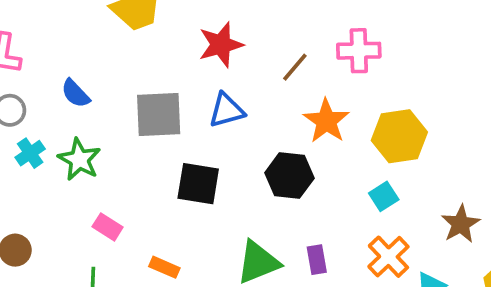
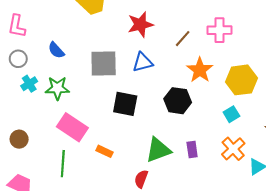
green star: (79, 160) -> (57, 88), turned -30
pink rectangle: (108, 227) -> (72, 127), size x1.8

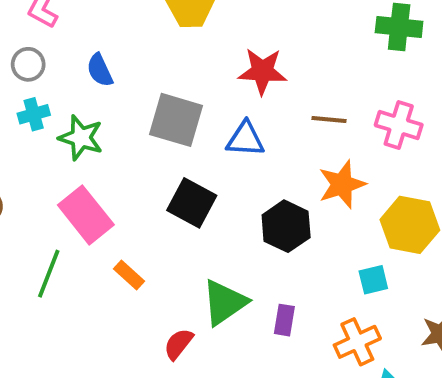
brown line: (183, 39) -> (329, 119), turned 36
green triangle: (158, 150) -> (225, 302), turned -32

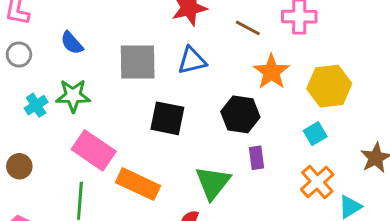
cyan cross: (34, 114) -> (36, 105), moved
brown line: (329, 119) -> (248, 28), turned 40
orange rectangle: (129, 275) -> (138, 184), size x1.8
purple rectangle: (284, 320) -> (257, 158), moved

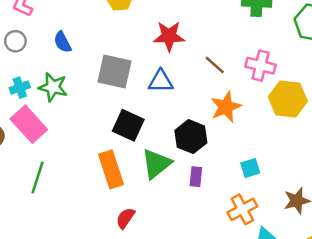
yellow hexagon: (329, 86) -> (288, 99), moved
pink rectangle: (94, 150) -> (29, 124), moved
green triangle: (213, 183) -> (156, 164), moved
orange rectangle: (138, 184) -> (111, 169), moved, turned 33

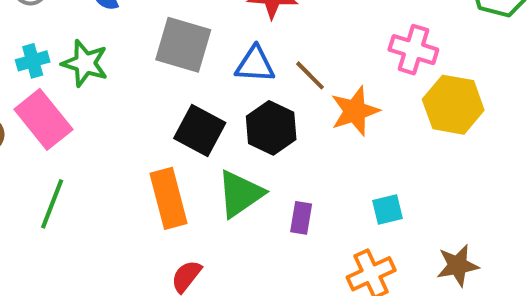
brown line: (215, 65) -> (310, 75), moved
black hexagon: (191, 137) -> (271, 128), moved

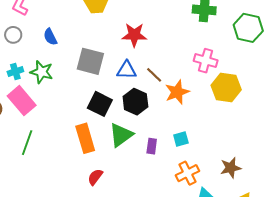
cyan square: (388, 210) -> (181, 139), moved

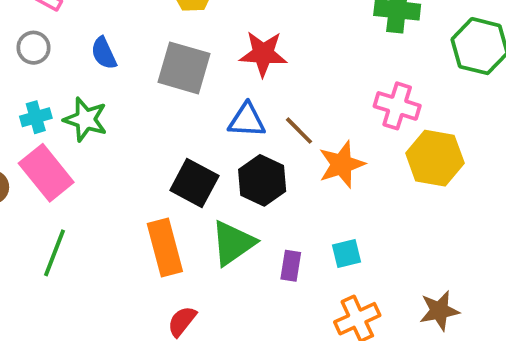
gray square: (90, 61) -> (184, 68), moved

